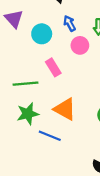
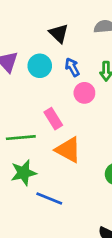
cyan circle: (42, 34) -> (40, 66), moved
orange triangle: (65, 109) -> (68, 150), moved

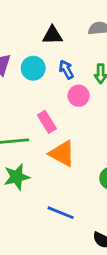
black triangle: (59, 33) -> (52, 35), turned -45
blue line: (49, 198) -> (61, 213), moved

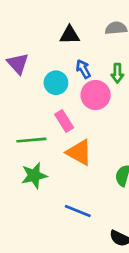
cyan circle: (33, 68) -> (56, 83), moved
pink circle: (79, 96) -> (96, 95), size x1.4

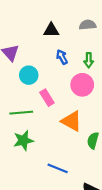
cyan circle: (56, 83) -> (29, 75), moved
pink circle: (96, 95) -> (82, 85), moved
orange triangle: (79, 152) -> (72, 121), moved

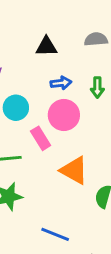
blue arrow: (62, 57) -> (61, 83), turned 112
pink circle: (82, 85) -> (64, 115), moved

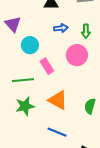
pink circle: (64, 115) -> (77, 55), moved
orange triangle: (74, 170) -> (58, 100), moved

